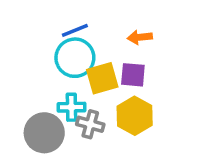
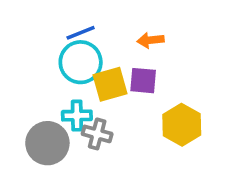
yellow hexagon: (135, 116) -> (182, 125), moved

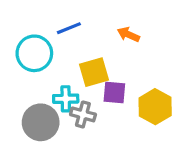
orange arrow: (150, 40) -> (128, 34), turned 30
cyan circle: (81, 62) -> (34, 53), moved
purple square: (143, 81) -> (114, 93), moved

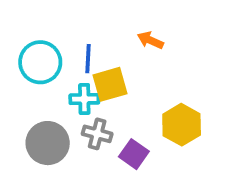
blue line: (69, 28) -> (88, 59), moved, turned -65
purple square: (114, 93) -> (134, 154), moved, turned 30
cyan cross: (66, 99) -> (84, 99), moved

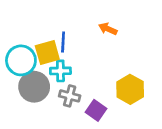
cyan circle: (40, 62) -> (21, 60), moved
yellow square: (110, 84) -> (47, 53), moved
gray circle: (48, 143) -> (34, 87), moved

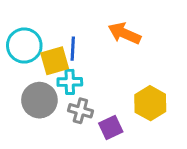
orange arrow: (108, 29) -> (124, 33), size x1.5
cyan circle: (21, 60) -> (24, 46), moved
purple square: (96, 110) -> (111, 127), turned 30

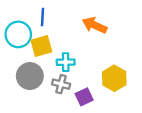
blue line: (73, 49) -> (43, 17), moved
cyan cross: (70, 82) -> (66, 62), moved

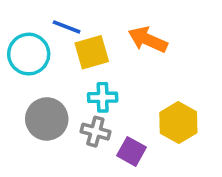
blue line: (43, 17) -> (67, 27), turned -72
yellow square: (41, 46) -> (92, 52), moved
purple square: (84, 97) -> (132, 151), turned -36

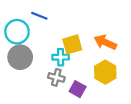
orange arrow: (148, 40) -> (105, 42), moved
yellow square: (92, 52) -> (72, 44), moved
gray circle: (47, 119) -> (20, 57), moved

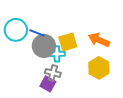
blue line: (39, 16) -> (37, 33), moved
gray circle: (20, 57) -> (44, 46), moved
purple square: (78, 89) -> (48, 84), moved

